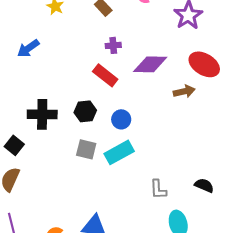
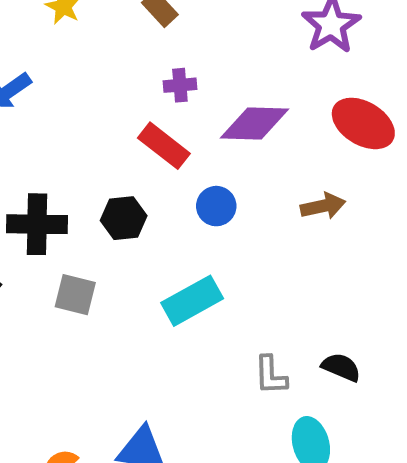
brown arrow: (184, 91) -> (323, 206), moved
blue circle: (121, 119) -> (216, 206), moved
gray square: (86, 149) -> (75, 295), moved
black semicircle: (204, 185) -> (341, 367), moved

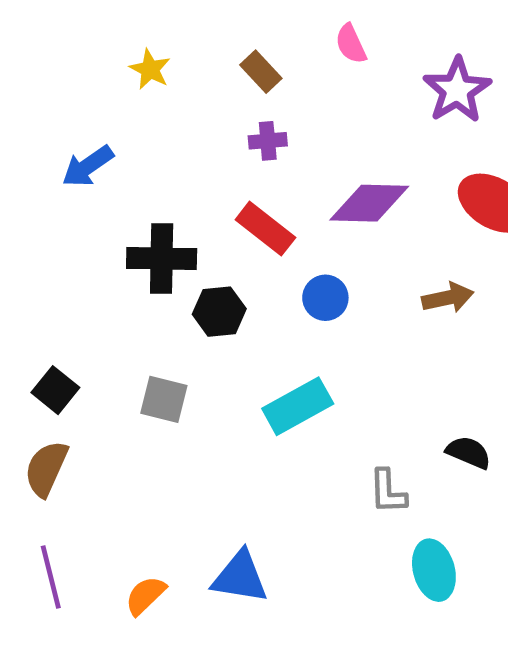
purple cross: (180, 85) -> (268, 141), moved
black cross: (37, 224) -> (162, 259), moved
black semicircle: (341, 367) -> (469, 452), moved

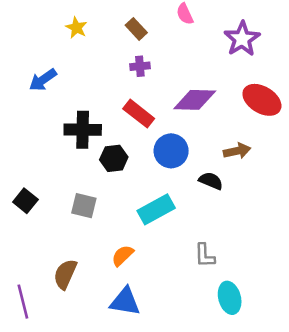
blue circle: (325, 298) -> (171, 151), size x1.4
black semicircle: (469, 452) -> (211, 181), moved
brown semicircle: (46, 469) -> (65, 274), moved
orange semicircle: (145, 596) -> (123, 255), moved

